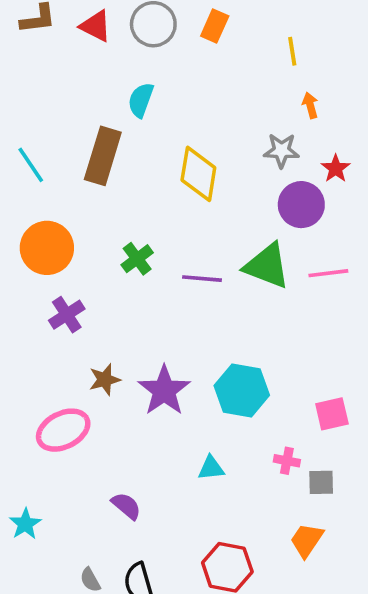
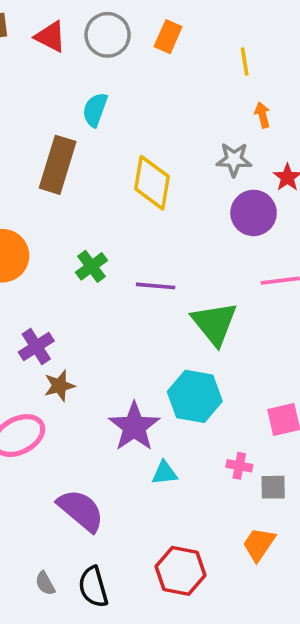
green triangle: (267, 266) -> (214, 323), moved, turned 30
purple cross: (67, 315) -> (36, 347), moved
purple star: (164, 390) -> (134, 427), moved
purple semicircle: (126, 506) -> (81, 510), size x1.6

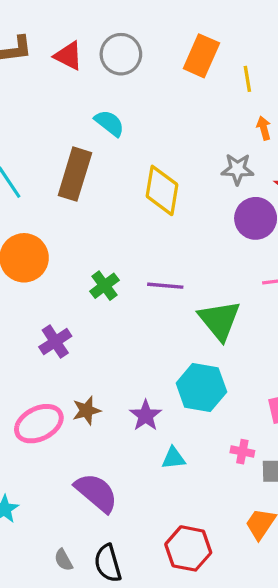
orange rectangle: (168, 37) -> (201, 56), moved, size x1.4
cyan semicircle: (95, 110) -> (109, 123), turned 108
green cross: (91, 266) -> (105, 286), moved
brown star: (59, 386) -> (86, 410), moved
purple star: (134, 427) -> (146, 415), size x0.7

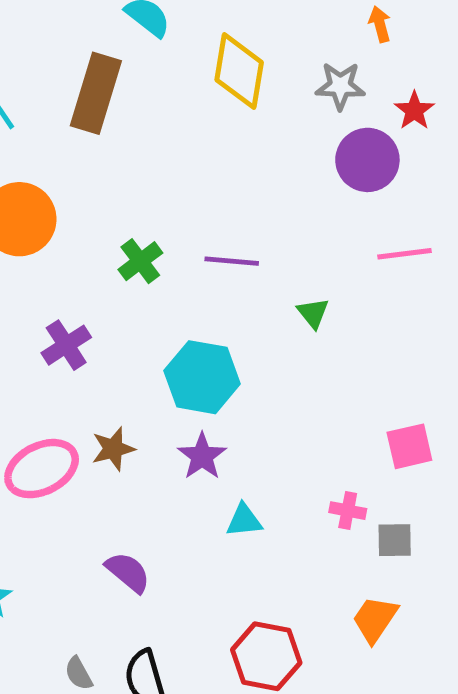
yellow diamond: (162, 190) -> (239, 71), moved
green triangle: (219, 320) -> (313, 313), size x0.5
cyan hexagon: (201, 388) -> (202, 377), moved
purple semicircle: (96, 493) -> (128, 572), size x0.7

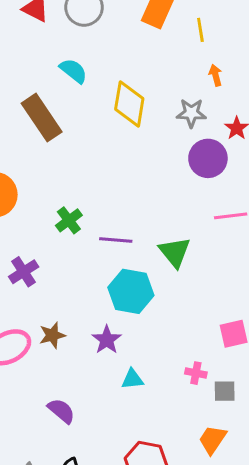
brown rectangle: (96, 93) -> (42, 118), turned -51
purple line: (232, 261) -> (116, 240), moved
green triangle: (313, 313) -> (175, 252), size x1.6
cyan hexagon: (202, 377) -> (131, 291), moved

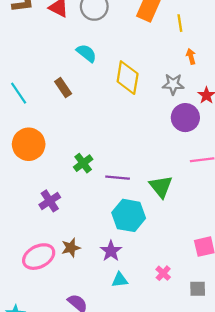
brown rectangle: (42, 118) -> (63, 88), size x0.6
pink cross: (196, 373) -> (163, 273), moved, turned 32
cyan triangle: (132, 379) -> (120, 280), moved

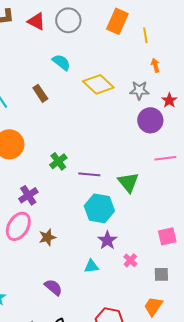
yellow diamond: (128, 78) -> (98, 84), turned -56
purple star: (111, 251) -> (107, 240), moved
pink ellipse: (39, 257) -> (18, 226), moved, turned -32

